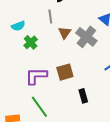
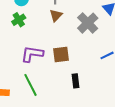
brown triangle: (65, 33) -> (56, 15), moved
green cross: (31, 42) -> (19, 20), moved

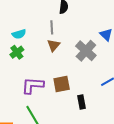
black rectangle: (76, 81) -> (81, 102), moved

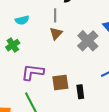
green cross: (17, 52) -> (13, 45), moved
brown square: (62, 84) -> (60, 83), moved

